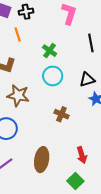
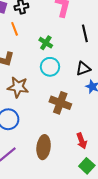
brown cross: (61, 114) -> (60, 103), size x1.5
green square: (75, 181) -> (87, 166), moved

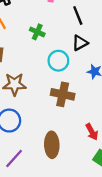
cyan circle: (50, 67) -> (58, 61), moved
black triangle: (83, 69) -> (80, 43), moved

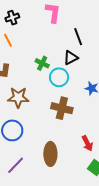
green cross: (37, 32) -> (42, 63), moved
black triangle: (80, 43) -> (71, 58), moved

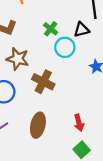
brown cross: (62, 108) -> (43, 82), moved

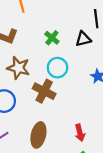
cyan circle: (65, 47) -> (57, 68), moved

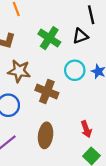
green cross: (52, 38) -> (49, 38), size x1.5
cyan circle: (57, 68) -> (75, 70), moved

